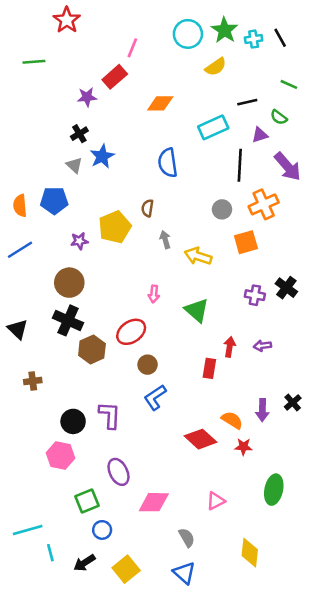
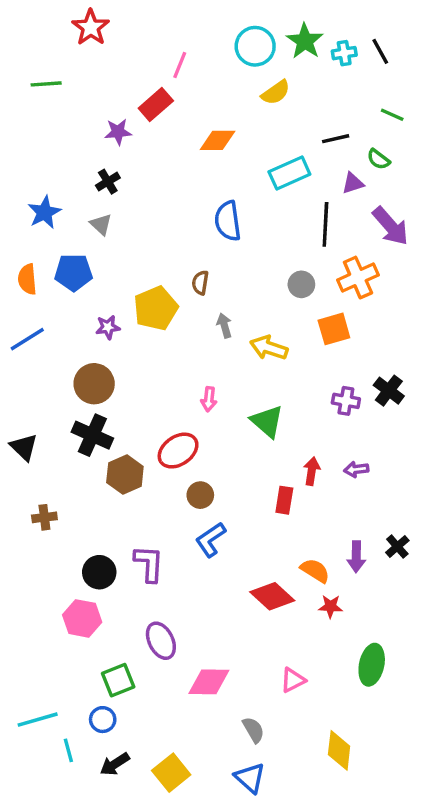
yellow semicircle: (216, 67) -> (276, 92), moved
blue star: (102, 156) -> (44, 212), moved
blue circle: (102, 530) -> (103, 720), moved

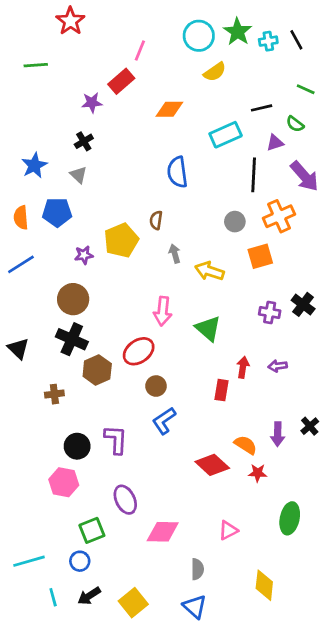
pink arrow: (209, 399) -> (163, 311), size x1.5
brown cross: (44, 517) -> (54, 394), moved
gray semicircle: (253, 730) -> (197, 569), turned 30
cyan line: (68, 750) -> (53, 597), moved

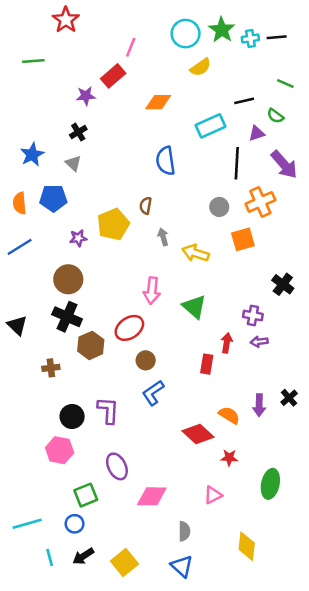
black line: (296, 40) -> (277, 37), turned -66
purple cross: (270, 312) -> (253, 315), moved
red star: (258, 473) -> (229, 458), moved

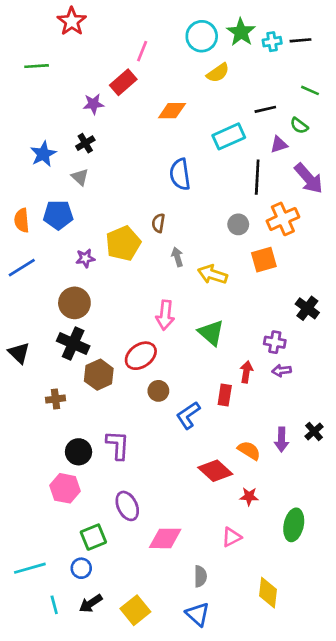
blue star: (32, 155) -> (43, 154), moved
blue L-shape: (153, 393) -> (188, 415), moved

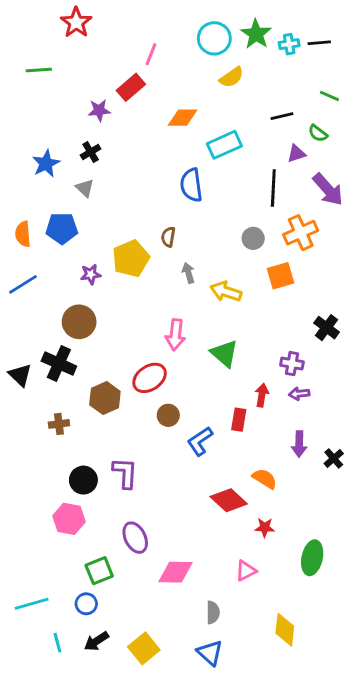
cyan rectangle: (229, 136) -> (224, 145), moved
black cross: (73, 344) -> (59, 364), moved
purple arrow: (282, 440) -> (299, 444), moved

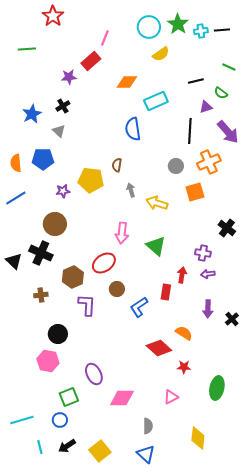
yellow pentagon: (131, 258) -> (91, 180), turned 30
purple L-shape: (125, 473) -> (87, 305), moved

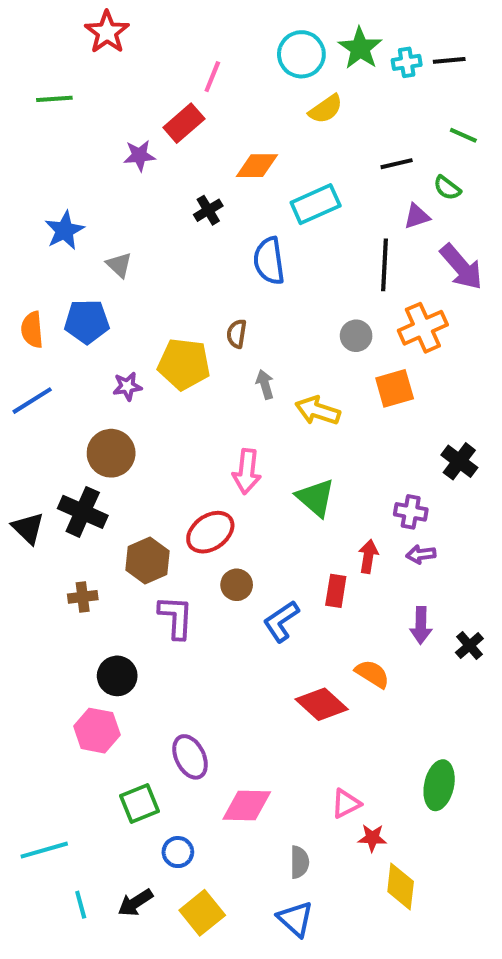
black cross: (63, 106) -> (208, 210), moved
red star: (184, 367) -> (372, 838), moved
blue circle: (60, 420) -> (178, 852), moved

